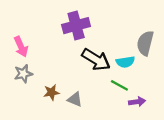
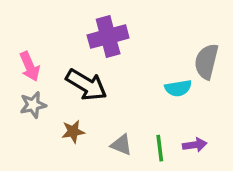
black arrow: (96, 60) -> (86, 85), moved
green line: (119, 85) -> (160, 148), moved, turned 54
gray triangle: (75, 99) -> (121, 145), moved

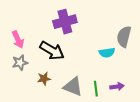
gray triangle: (121, 145) -> (73, 87), size x1.5

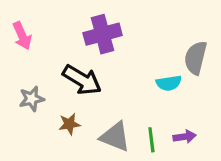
pink arrow: (18, 40) -> (22, 36), moved

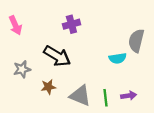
purple cross: (103, 34) -> (71, 24), size x0.7

